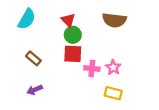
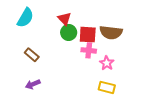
brown semicircle: (114, 20) -> (111, 32), moved
red square: (73, 54) -> (88, 35), moved
pink cross: (92, 68) -> (89, 50), moved

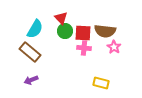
cyan semicircle: (25, 18) -> (35, 29), moved
brown rectangle: (32, 55) -> (30, 52), size x1.5
pink star: (107, 63) -> (114, 47), moved

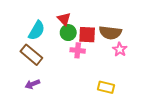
pink cross: (84, 48) -> (78, 50), moved

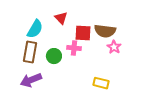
green circle: (68, 33) -> (54, 56), moved
brown rectangle: (31, 55) -> (30, 52), turned 60
purple arrow: (32, 84) -> (31, 80), size x1.5

